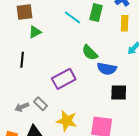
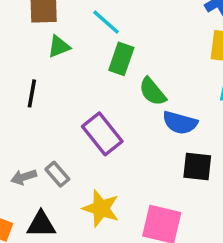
green rectangle: (96, 13) -> (121, 59), moved
cyan line: (72, 17) -> (106, 22), moved
purple rectangle: (64, 79) -> (102, 134), turned 75

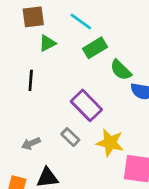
green rectangle: (121, 59) -> (95, 48), turned 45
gray rectangle: (57, 174) -> (70, 137), moved
yellow star: (101, 208) -> (110, 143), moved

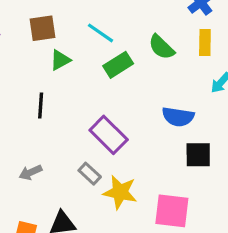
green semicircle: (121, 70) -> (161, 47), moved
yellow star: (110, 143) -> (120, 192), moved
gray arrow: (31, 144) -> (31, 172), moved

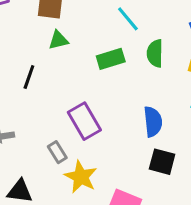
cyan line: (100, 33) -> (128, 19), moved
green semicircle: (161, 47) -> (155, 53), turned 32
blue semicircle: (178, 117) -> (153, 122), turned -120

